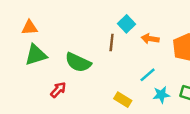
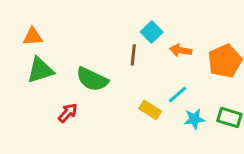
yellow rectangle: (123, 100) -> (150, 110), moved

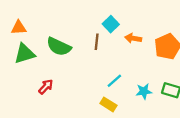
green semicircle: (92, 79) -> (59, 47), moved
cyan line: (178, 95) -> (114, 81), moved
yellow rectangle: (150, 110) -> (108, 104), moved

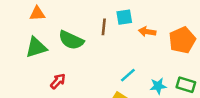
cyan square: (111, 24) -> (124, 17), turned 35
orange triangle: (19, 28) -> (37, 14), moved
brown line: (97, 42) -> (104, 27), moved

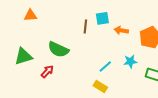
green semicircle: (71, 40) -> (58, 49), moved
green triangle: (36, 47) -> (23, 56), moved
cyan star: (158, 86) -> (130, 61), moved

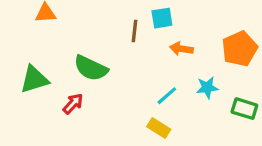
orange arrow: (121, 30) -> (181, 49), moved

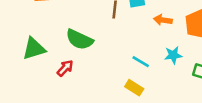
orange arrow: (181, 49) -> (163, 20), moved
cyan line: (167, 96) -> (141, 62), turned 72

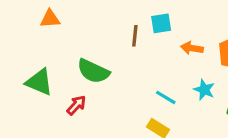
green triangle: (34, 49) -> (39, 82), turned 40
cyan star: (173, 55) -> (204, 90), turned 30

